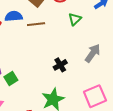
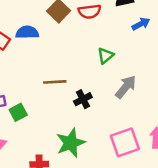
green triangle: (75, 19) -> (106, 56), moved
brown line: (36, 24) -> (55, 82), moved

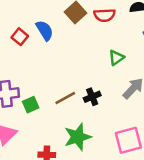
blue semicircle: (27, 32) -> (45, 30), turned 55
brown line: (55, 82) -> (65, 98), moved, turned -30

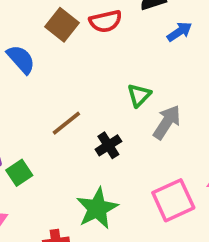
green triangle: (116, 58) -> (139, 95), moved
brown line: (65, 98) -> (66, 123), moved

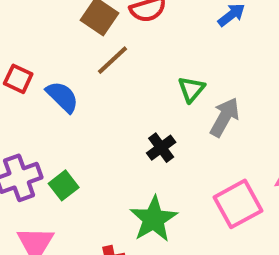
blue semicircle: (21, 59) -> (62, 97), moved
brown line: (66, 123) -> (112, 60), moved

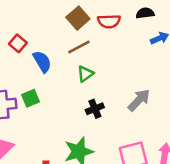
green triangle: (191, 89) -> (85, 74), moved
green square: (64, 185) -> (31, 98), moved

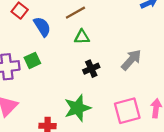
green triangle: (85, 74) -> (82, 37), turned 35

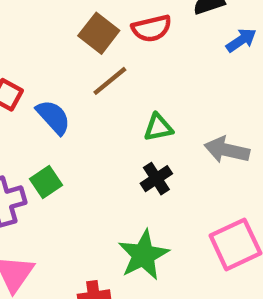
green triangle: (82, 37) -> (158, 127), moved
gray arrow: (131, 60) -> (227, 150), turned -110

